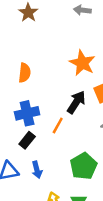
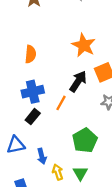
blue arrow: (37, 170) -> (42, 156), moved

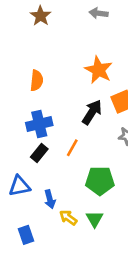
orange line: (61, 103) -> (72, 148), moved
green pentagon: (85, 140) -> (100, 181), turned 30
yellow arrow: (58, 172) -> (68, 218), turned -35

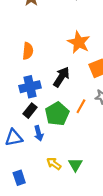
black arrow: (92, 112) -> (61, 77), moved
orange line: (72, 148) -> (81, 106), moved
green pentagon: (100, 181) -> (57, 114), moved, turned -30
blue arrow: (50, 199) -> (39, 133), moved

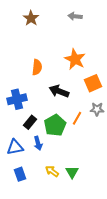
orange semicircle: (28, 51) -> (37, 67), moved
black arrow: (61, 77) -> (59, 91), turned -102
blue cross: (30, 87) -> (17, 99), moved
blue rectangle: (19, 178) -> (20, 174), moved

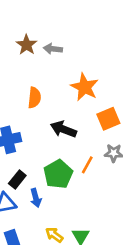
gray arrow: (75, 16) -> (53, 49), moved
brown star: (31, 18) -> (27, 45), moved
black rectangle: (30, 122) -> (17, 179), moved

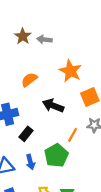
orange semicircle: (34, 98) -> (29, 80), turned -133
green pentagon: (58, 174) -> (56, 155), moved
black rectangle: (17, 179) -> (26, 134), moved

